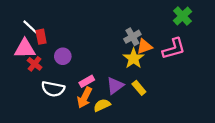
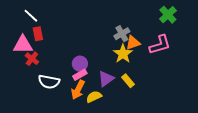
white line: (30, 27) -> (31, 16), moved
purple circle: (63, 56) -> (80, 64), moved

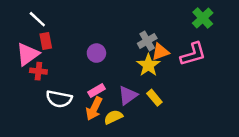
pink triangle: (23, 45) -> (28, 54), turned -35
red cross: (32, 59) -> (38, 71), turned -32
purple circle: (80, 64) -> (96, 53), moved

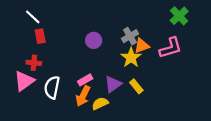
purple circle: (96, 53) -> (94, 40), moved
pink triangle: (28, 54) -> (24, 81), moved
white semicircle: (59, 99) -> (52, 87), turned 90

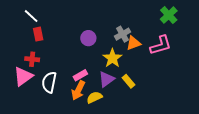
yellow star: (131, 57) -> (112, 58), moved

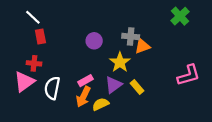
gray cross: (123, 34) -> (131, 37), turned 35
pink L-shape: (161, 45) -> (189, 75), moved

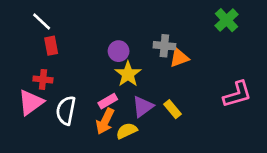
yellow star: (120, 62) -> (128, 74), moved

